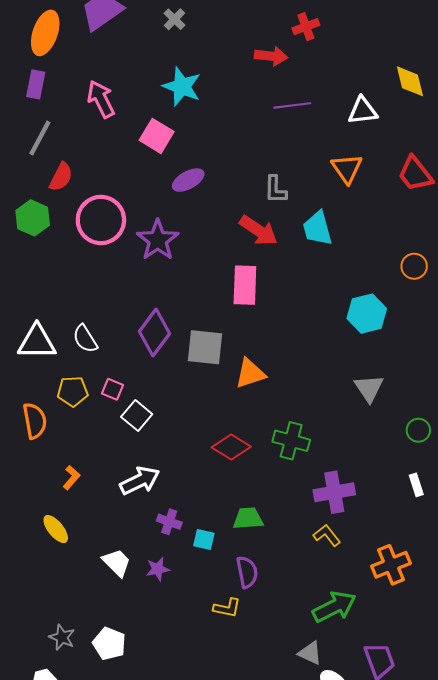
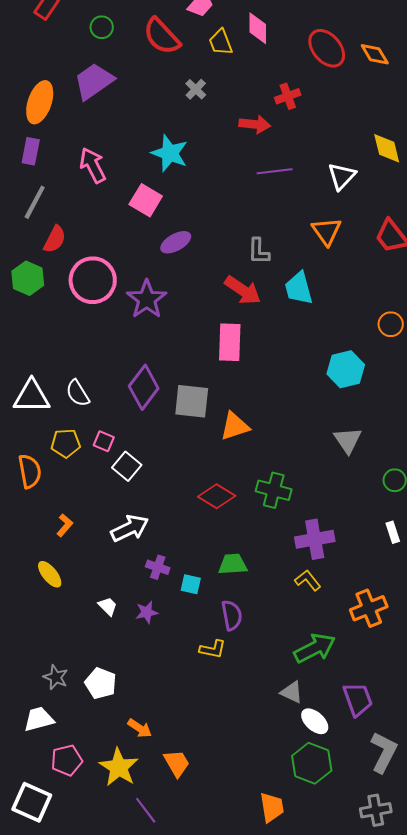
gray cross: (174, 19) -> (196, 89), moved
white triangle: (363, 111) -> (342, 176), turned -40
white trapezoid: (117, 563) -> (108, 606), size x0.7

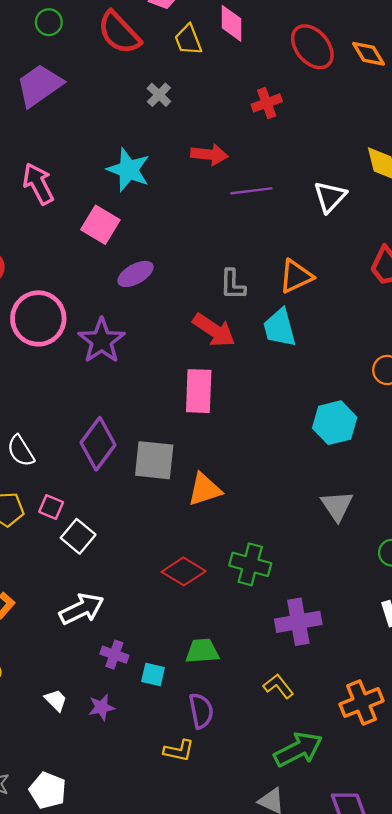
red arrow: (255, 124) -> (209, 154), moved
orange triangle: (327, 231) -> (296, 276), moved, turned 40
yellow L-shape: (308, 580) -> (278, 686), moved

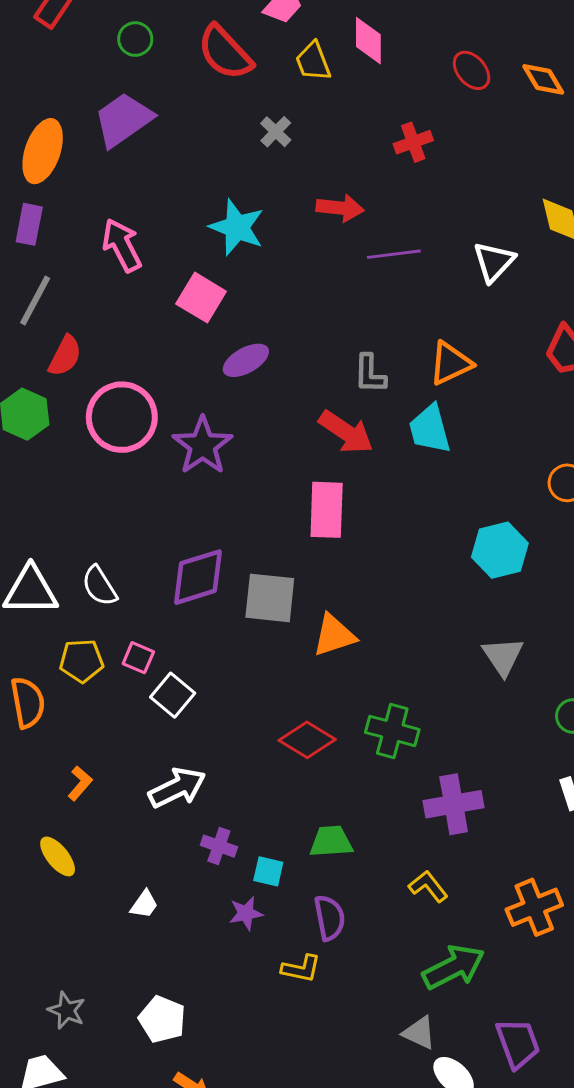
red ellipse: (312, 47) -> (472, 70), size x0.7
purple diamond: (98, 444) -> (198, 577), turned 36
white trapezoid: (56, 700) -> (144, 904), turned 80
purple star: (102, 707) -> (246, 913), moved
white pentagon: (48, 790) -> (162, 1019), moved

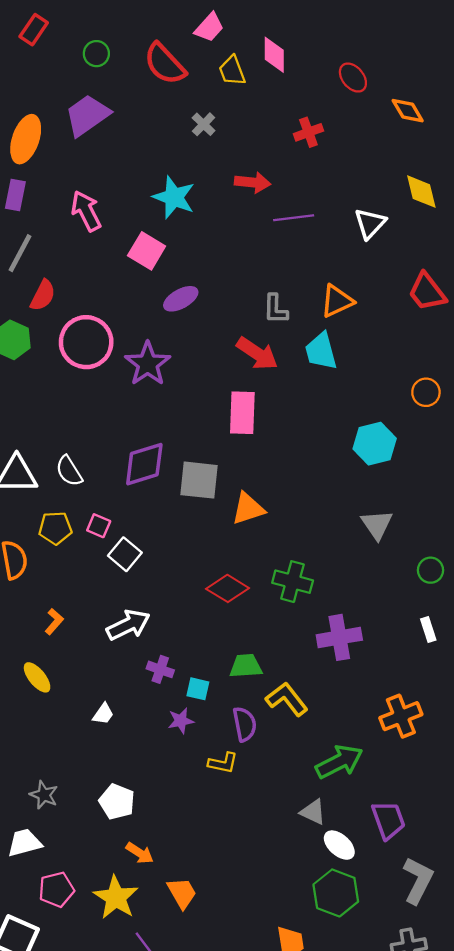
orange diamond: (543, 79) -> (408, 111), moved
yellow L-shape: (428, 886) -> (287, 699), moved, size x1.4

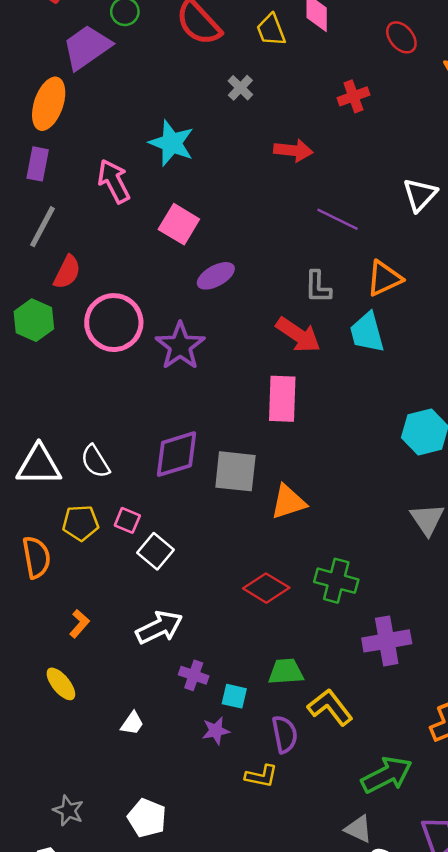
purple trapezoid: (87, 115) -> (87, 47), moved
cyan star: (174, 197) -> (172, 143), moved
purple line: (294, 218) -> (338, 219), moved, turned 33

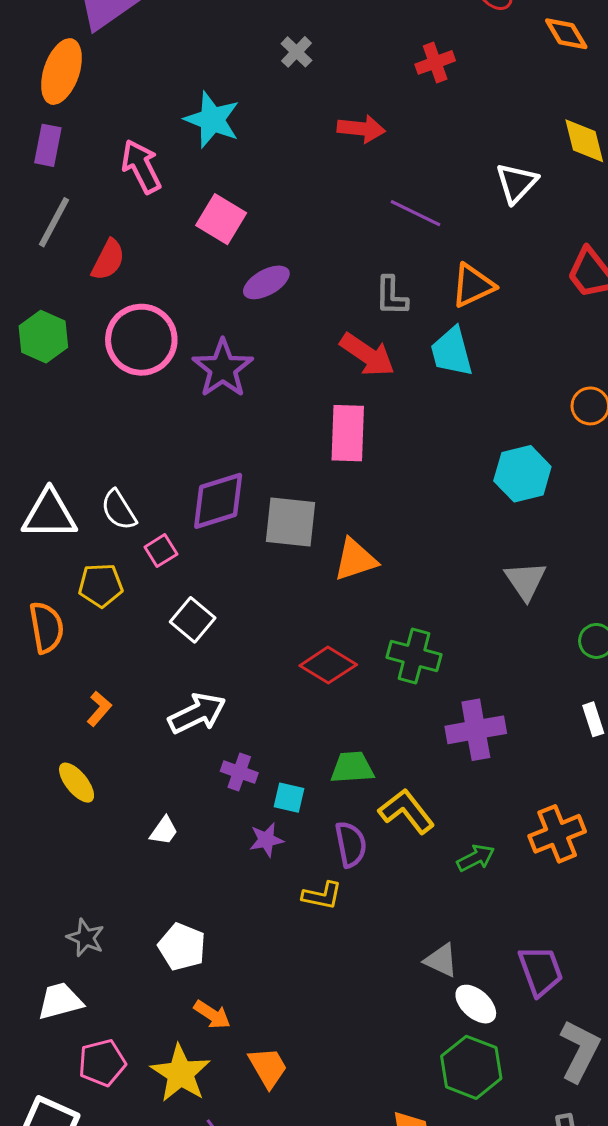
red semicircle: (67, 272) -> (108, 260), moved
pink square: (127, 520) -> (161, 551), moved, turned 35
green arrow: (387, 775) -> (476, 858), moved, size x0.6

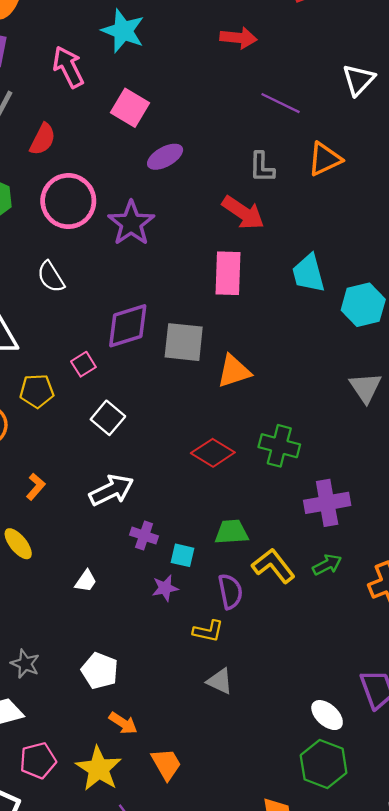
cyan trapezoid: (452, 352) -> (308, 273), moved
white semicircle: (119, 510) -> (51, 277), moved
green arrow: (476, 858) -> (327, 565), moved
gray triangle: (441, 960) -> (220, 681), moved

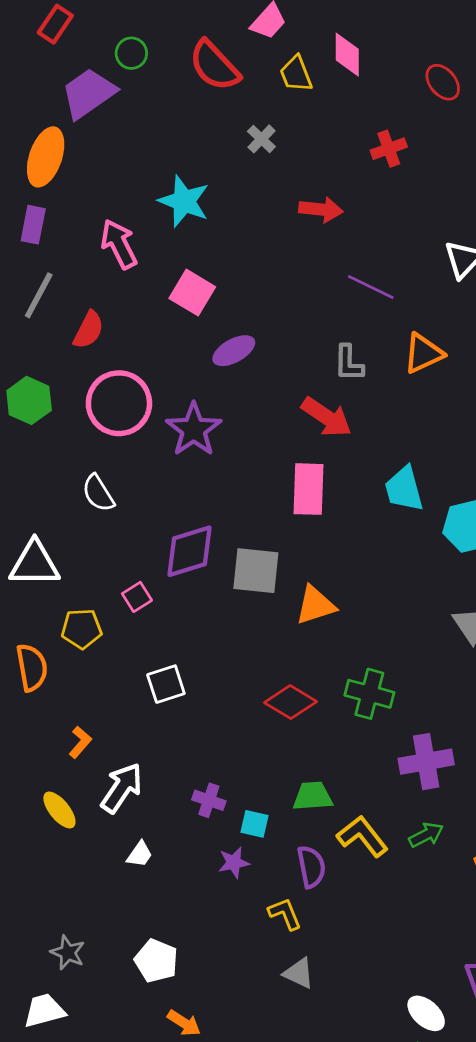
white square: (108, 418) -> (166, 684), moved, turned 32
white arrow: (111, 490) -> (122, 788), moved, turned -30
yellow L-shape: (208, 631) -> (285, 914), turned -124

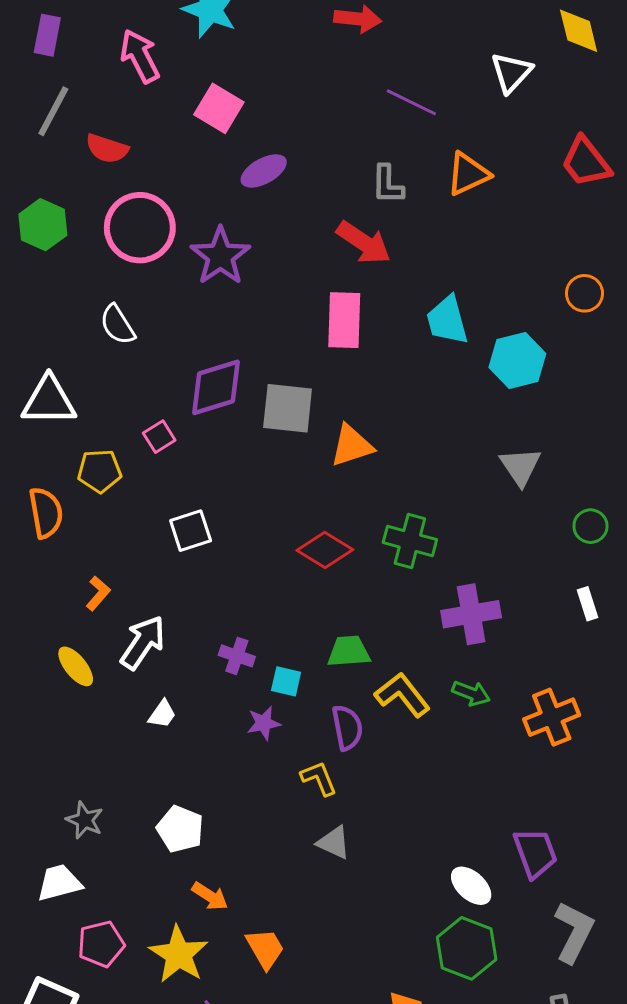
red semicircle: (89, 330) -> (107, 149), turned 81
green arrow: (426, 835) -> (471, 693), turned 48

